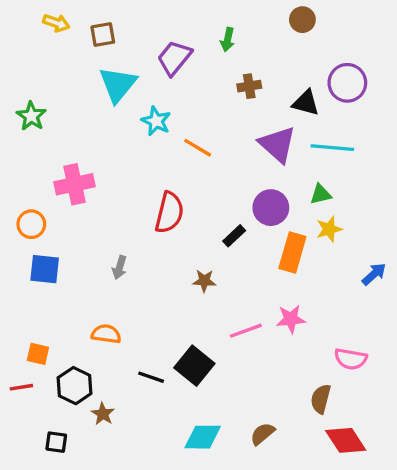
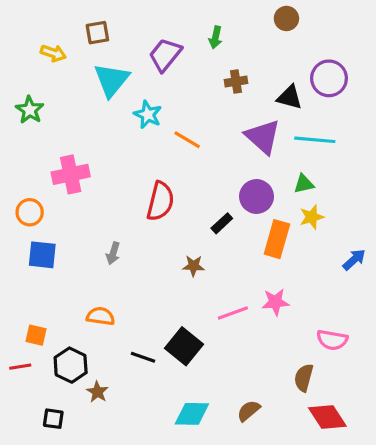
yellow arrow: (56, 23) -> (53, 53), moved

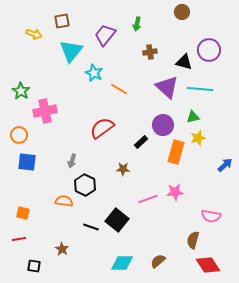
green star: (30, 110) -> (21, 91), moved
red semicircle: (160, 201) -> (102, 128), turned -140
black hexagon: (71, 365) -> (85, 185), moved
red line: (20, 367) -> (19, 239), moved

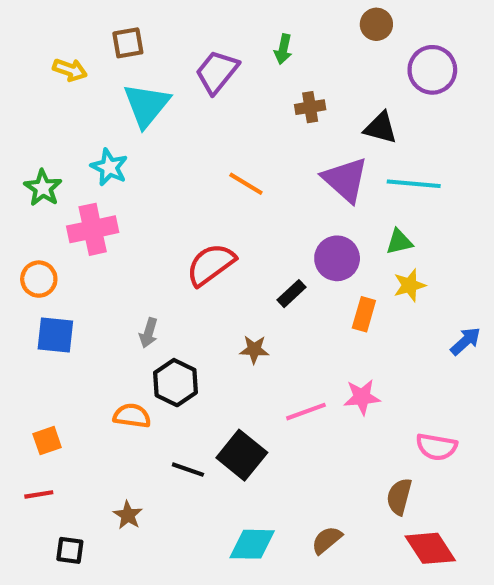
purple circle: (209, 50) -> (432, 70), moved
cyan star: (94, 73) -> (109, 167), moved
orange rectangle: (176, 152) -> (364, 314), size x0.7
orange square: (23, 213) -> (47, 441), turned -32

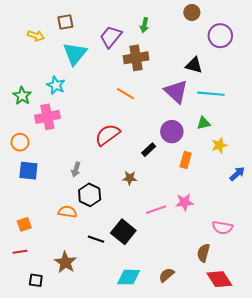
brown cross: (310, 107) -> (136, 58), moved, size x1.6
yellow star: (410, 285) -> (219, 145), moved
brown star: (128, 515) -> (65, 262), size x1.5

